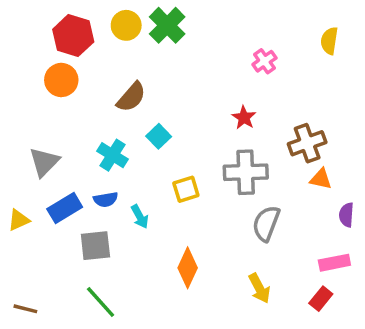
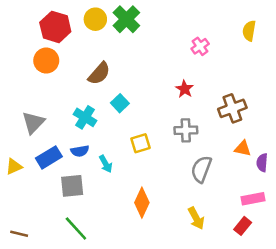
gray cross: (246, 172) -> (186, 130), size x0.7
orange triangle: (321, 179) -> (243, 148), moved

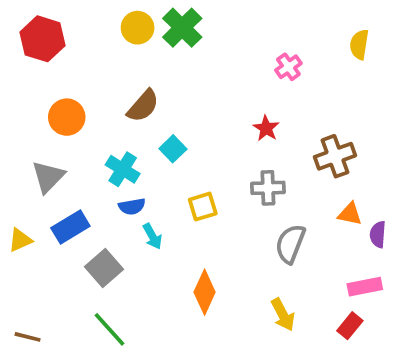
red hexagon: (55, 27) -> (43, 39), moved
orange circle: (46, 61) -> (67, 117), moved
blue semicircle: (80, 151) -> (132, 207), moved
gray square: (72, 186) -> (104, 268), turned -35

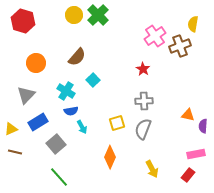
pink cross: (288, 67) -> (155, 36), size x1.5
brown cross: (335, 156) -> (180, 46), moved
yellow square: (203, 207) -> (117, 123), moved
gray semicircle: (290, 244) -> (143, 129), moved
brown line: (28, 337) -> (15, 152), moved

